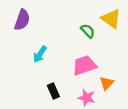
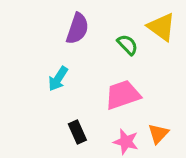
purple semicircle: (22, 20) -> (77, 29), moved
orange triangle: (107, 83) -> (158, 134), moved

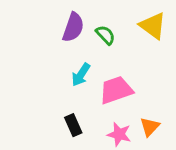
green semicircle: (128, 45) -> (105, 35), moved
cyan arrow: (58, 79) -> (81, 75), moved

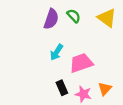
green semicircle: (105, 35) -> (74, 16), moved
black rectangle: (73, 125) -> (62, 88), moved

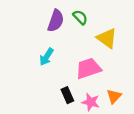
yellow triangle: (107, 18) -> (107, 38), moved
cyan arrow: (57, 52) -> (46, 57), moved

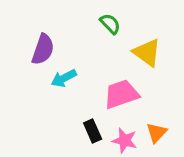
purple semicircle: (56, 21) -> (43, 49), moved
cyan arrow: (46, 57) -> (64, 78), turned 30

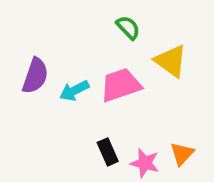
purple semicircle: (43, 49) -> (35, 76), moved
pink trapezoid: (121, 94) -> (121, 85), moved

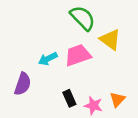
green semicircle: (128, 27) -> (83, 18), size x1.6
purple semicircle: (35, 76) -> (23, 84), moved

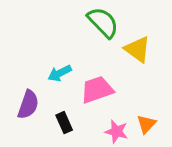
pink trapezoid: (78, 55) -> (97, 90), moved
black rectangle: (69, 98) -> (64, 123), moved

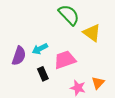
purple semicircle: (28, 105) -> (19, 56), moved
black rectangle: (64, 123) -> (43, 74), moved

